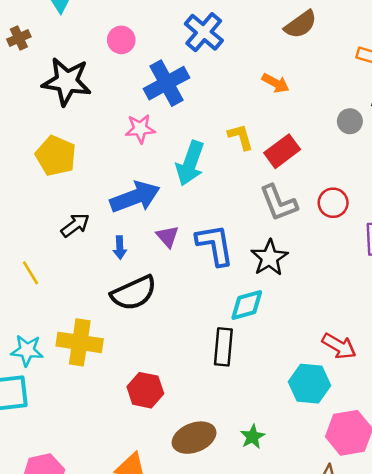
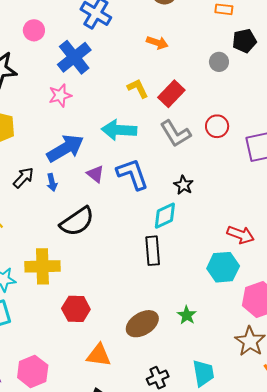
cyan arrow: (190, 163) -> (119, 130), moved, turned 84
blue arrow: (120, 248) -> (52, 182), moved
black star: (269, 258) -> (184, 185), moved, size x0.7
red hexagon: (145, 390) -> (76, 309), moved

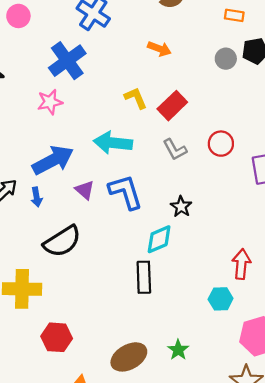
pink circle: (34, 30) -> (18, 16), moved
gray circle: (219, 62) -> (226, 59), moved
gray L-shape: (175, 134) -> (175, 150), size x0.7
red arrow: (241, 235) -> (241, 264), turned -108
cyan hexagon: (223, 267) -> (221, 299), size x0.7

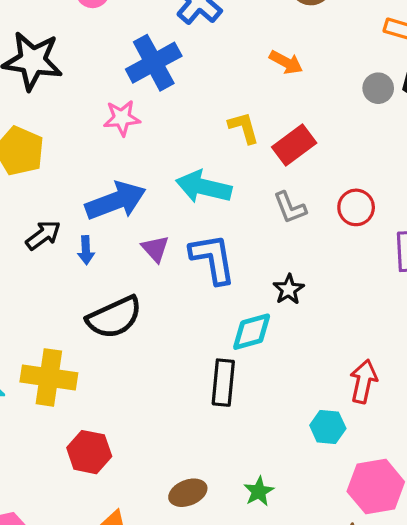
brown ellipse: (129, 357) -> (188, 493), size x0.7

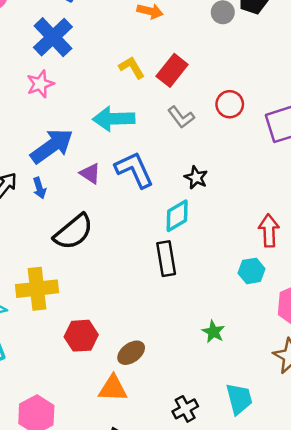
brown ellipse: (188, 493) -> (131, 353), moved

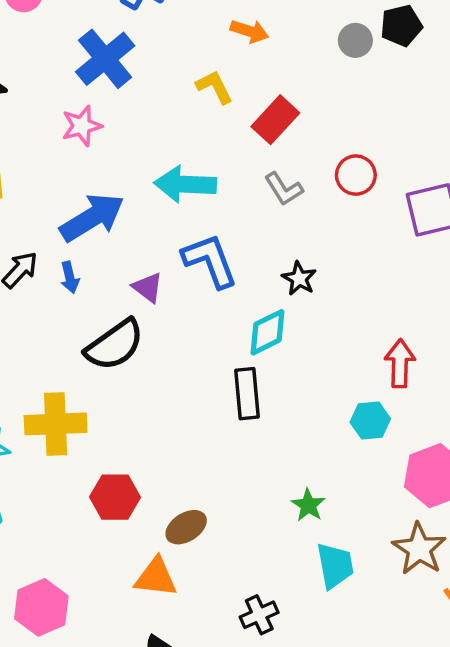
yellow L-shape: (132, 67) -> (215, 87), moved
purple triangle: (90, 173) -> (148, 288), moved
cyan trapezoid: (239, 399) -> (335, 566), moved

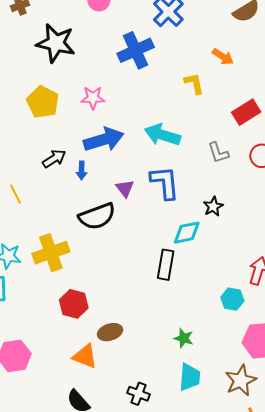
red rectangle: (275, 120) -> (246, 112), moved
pink star: (82, 126) -> (93, 98), moved
yellow cross: (56, 424) -> (51, 253), turned -32
green star: (308, 505) -> (184, 338), turned -30
black cross: (259, 615) -> (139, 394), turned 30

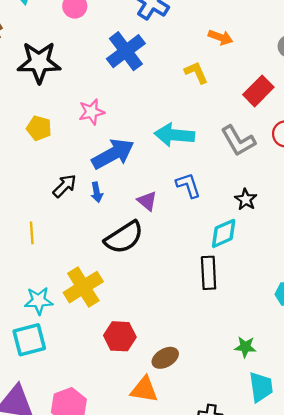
yellow pentagon: (43, 102) -> (39, 128), size x0.7
gray L-shape: (218, 153) -> (238, 141), size x1.4
blue L-shape: (165, 183) -> (188, 185), size x0.7
yellow line: (16, 194) -> (32, 233), turned 36

